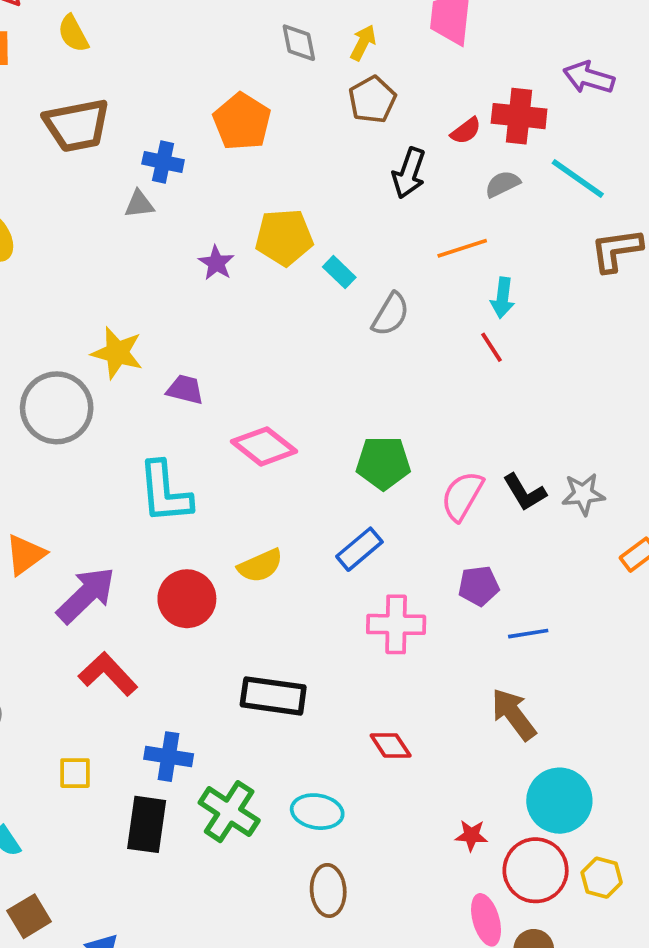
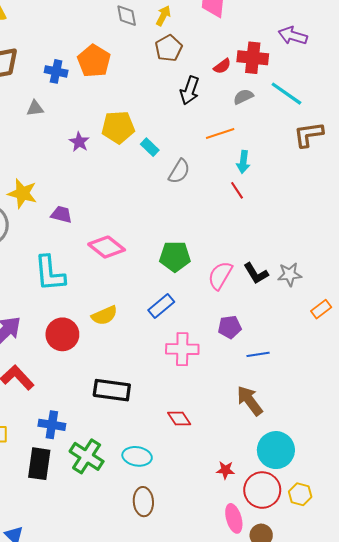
blue cross: (163, 162) -> (56, 71), moved

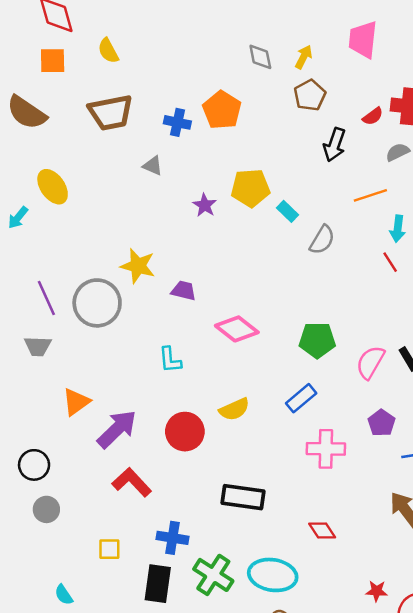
gray triangle: (35, 108) -> (153, 166), turned 30
cyan L-shape: (50, 273) -> (170, 360), size x0.6
purple pentagon: (230, 327) -> (381, 423), turned -30
cyan ellipse: (137, 456) -> (273, 575), size x1.4

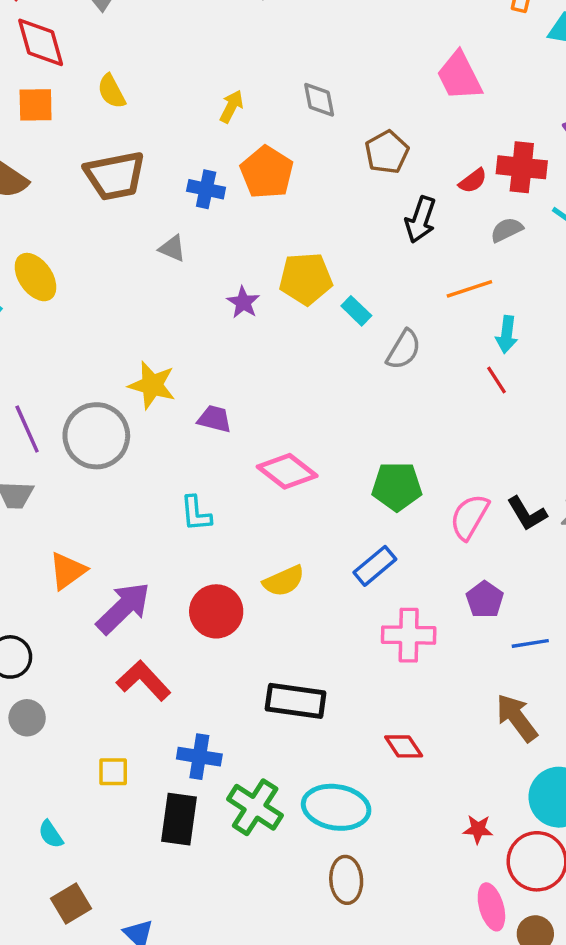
pink trapezoid: (363, 40) -> (459, 76), turned -33
yellow arrow: (304, 57) -> (231, 106), moved

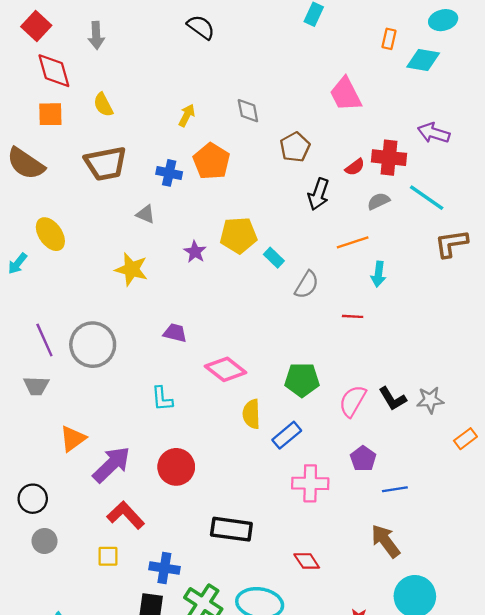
red line: (496, 380) -> (353, 316), moved, turned -54
yellow star: (152, 385) -> (132, 269), moved
yellow semicircle: (284, 581) -> (251, 414), moved, turned 112
yellow square: (113, 772) -> (108, 556), moved

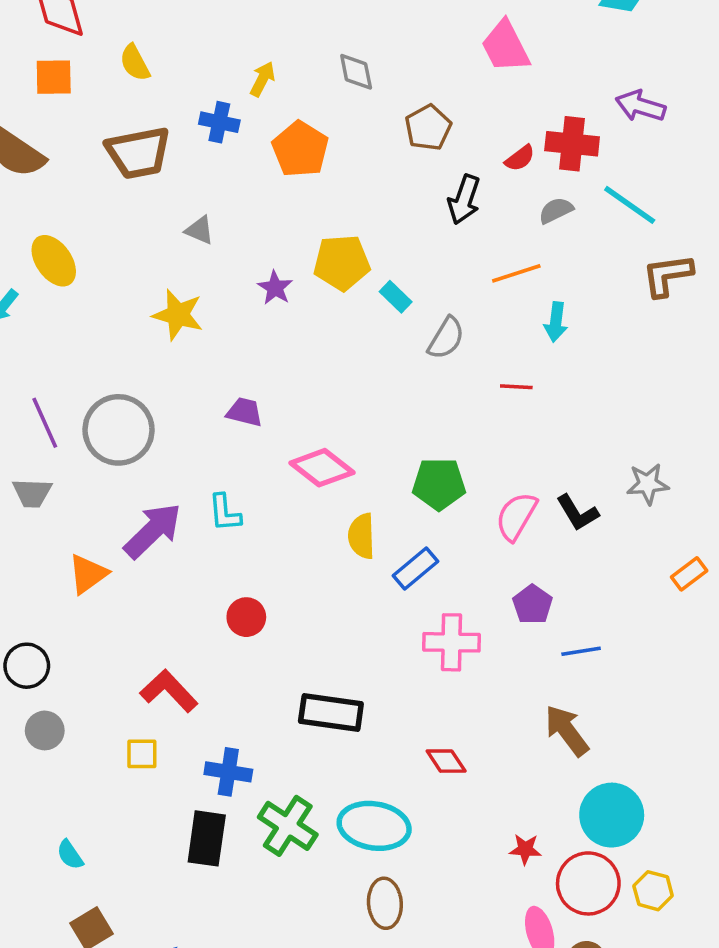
blue cross: (169, 173) -> (219, 122), moved
gray star: (430, 400) -> (648, 484), moved
purple arrow: (112, 465) -> (153, 531), moved
red circle: (176, 467) -> (246, 617), size x0.7

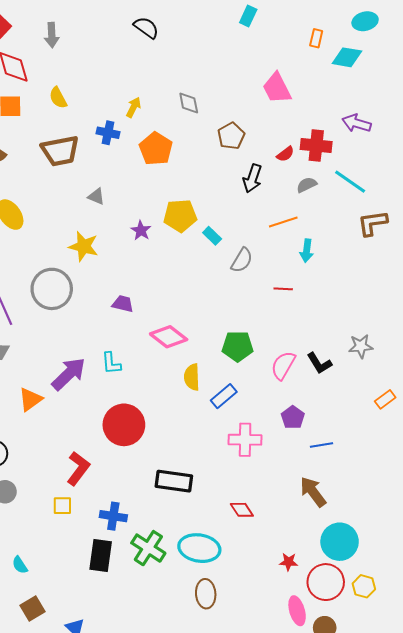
gray circle: (119, 430) -> (52, 289), moved
red circle: (246, 617) -> (124, 425), size x1.8
red L-shape: (169, 691) -> (78, 468), turned 80

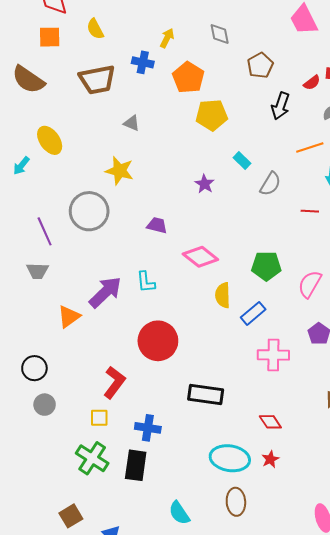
yellow pentagon: (180, 216) -> (212, 115), moved
purple star: (141, 230) -> (205, 184), moved
green cross: (148, 548) -> (92, 458), moved
red star: (289, 562) -> (270, 459), moved, turned -30
cyan semicircle: (20, 565) -> (179, 513), moved, size x1.4

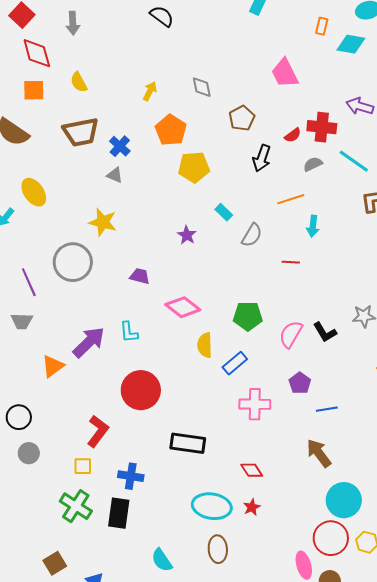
blue cross: (143, 62) -> (120, 146), moved, turned 30

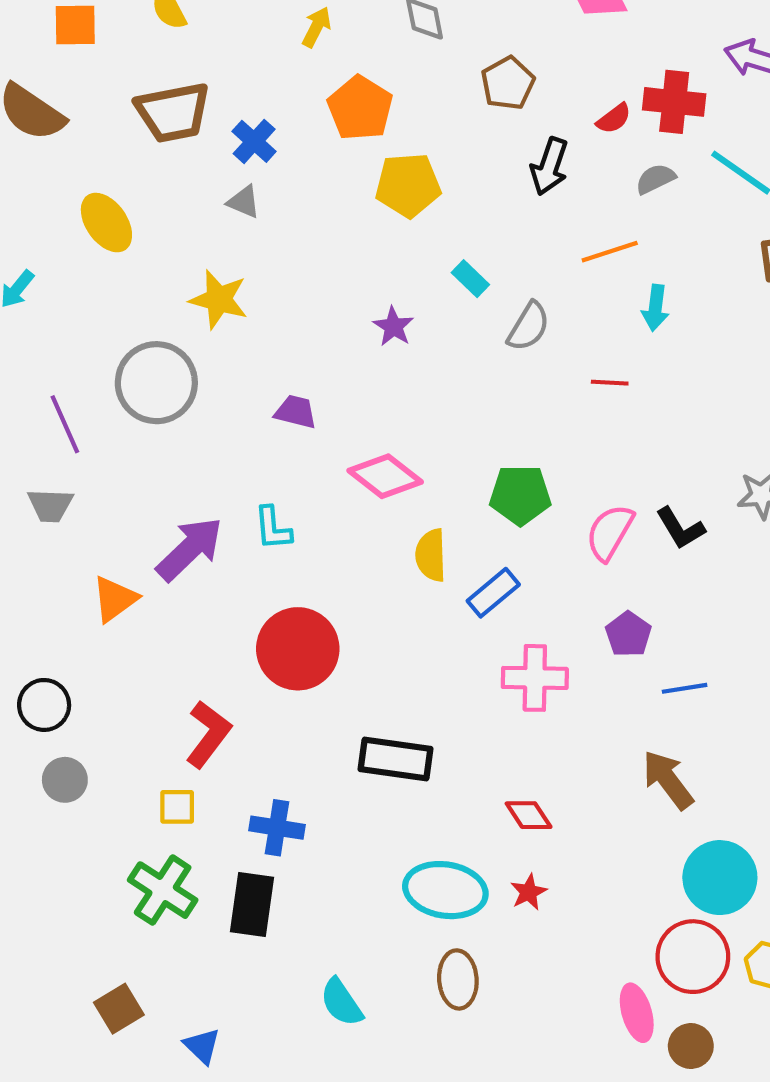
yellow ellipse: (34, 192) -> (106, 223), moved

